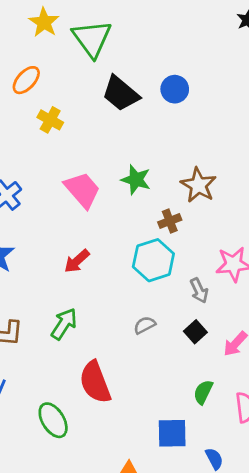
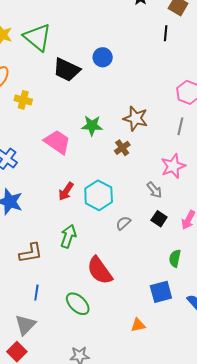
cyan hexagon: (153, 260) -> (99, 195), moved

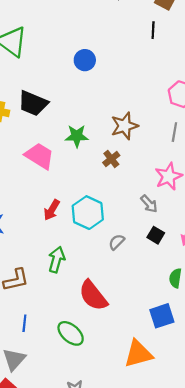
black trapezoid: (67, 70) -> (33, 103), moved
brown star: (135, 118) -> (124, 126), turned -30
orange triangle: (138, 325) -> (138, 354), size x1.8

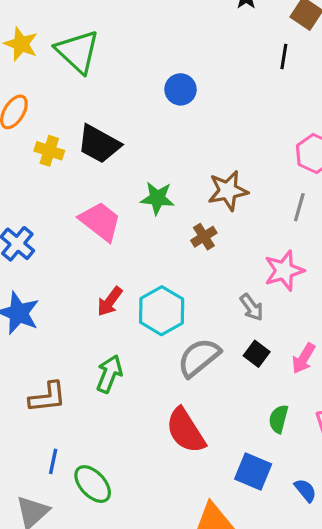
gray semicircle: (117, 242) -> (199, 358), size x1.8
red semicircle: (93, 296) -> (186, 431), moved
blue square: (162, 316) -> (253, 471), turned 35
green ellipse: (71, 333) -> (93, 484), moved

